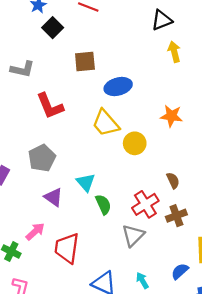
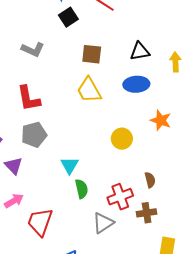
black triangle: (162, 20) -> (140, 51), moved
blue ellipse: (118, 87) -> (136, 84), moved
red L-shape: (50, 106) -> (29, 98), moved
yellow trapezoid: (106, 123) -> (89, 90), moved
purple triangle: (54, 197) -> (14, 166), moved

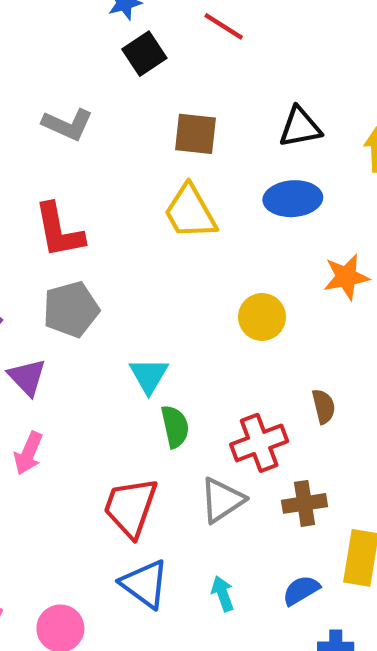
orange star: (161, 120) -> (346, 277), turned -30
pink arrow: (14, 201) -> (28, 453), turned 144
brown cross: (147, 213) -> (305, 503), moved
red trapezoid: (40, 222) -> (130, 507), moved

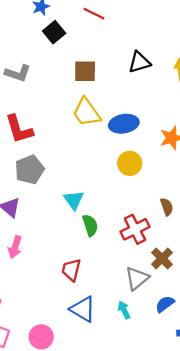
blue ellipse: (293, 199) -> (124, 124), moved
gray triangle: (222, 500) -> (137, 278), moved
brown cross: (305, 503) -> (162, 258), turned -30
red trapezoid: (130, 507) -> (71, 270), size x0.7

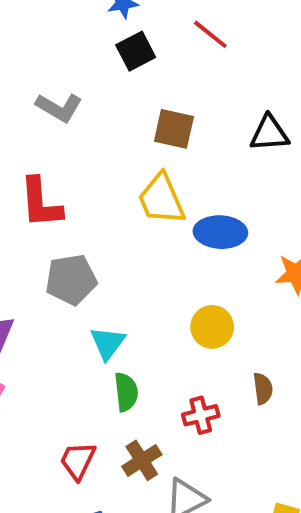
yellow circle: (130, 163) -> (212, 327), moved
gray pentagon: (30, 170) -> (71, 280), moved
red cross: (135, 229) -> (201, 415), size x0.7
brown cross: (162, 258) -> (142, 460), moved

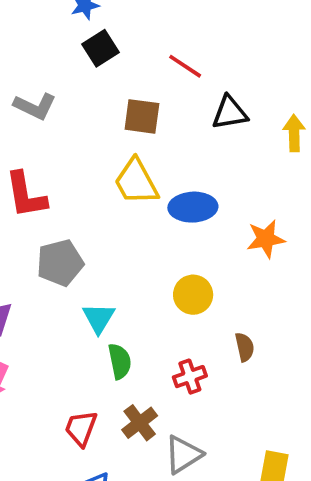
red line: (210, 34) -> (185, 66), moved

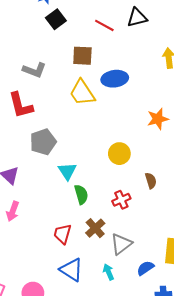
gray L-shape: (35, 106) -> (34, 70), moved
black triangle: (230, 113) -> (137, 18), moved
blue ellipse: (193, 207) -> (115, 79), moved

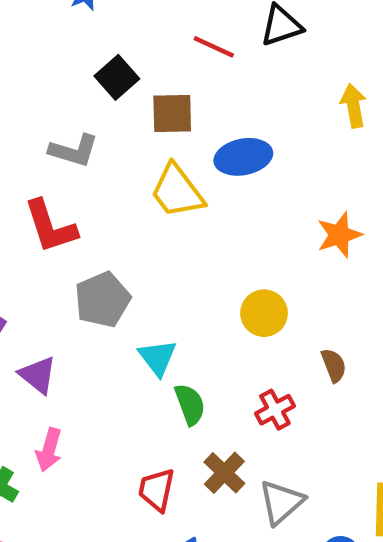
black square: (56, 19) -> (117, 77), moved

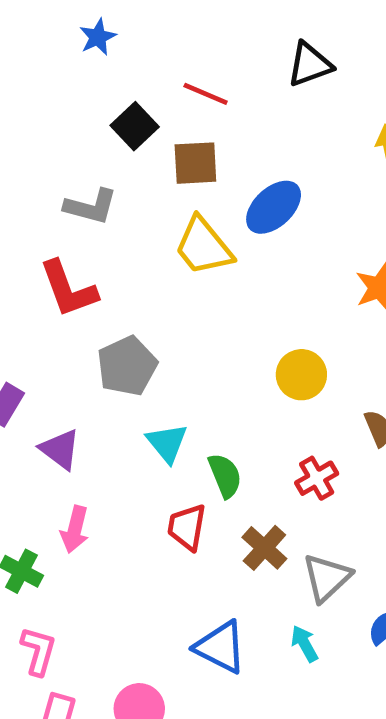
red line: (214, 47) -> (206, 94), moved
blue ellipse: (243, 157) -> (274, 207), turned -30
cyan triangle: (158, 358) -> (167, 443), moved
red trapezoid: (157, 490) -> (187, 527), moved

